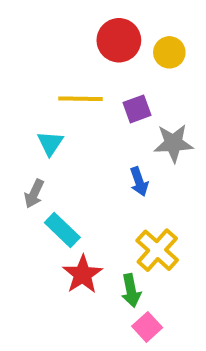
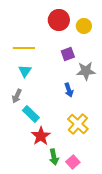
yellow line: (81, 99) -> (24, 48), moved
green arrow: (131, 291) -> (54, 157), moved

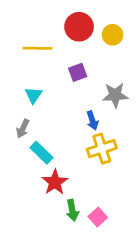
yellow line: (24, 48) -> (37, 48), moved
purple square: (68, 54) -> (78, 72), moved
yellow cross: (78, 124) -> (102, 149), moved, turned 30

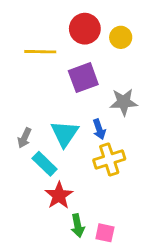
purple square: (78, 72) -> (83, 78), size x1.5
cyan triangle: (33, 95) -> (65, 134), moved, size x1.5
pink square: (98, 217) -> (105, 233), turned -36

